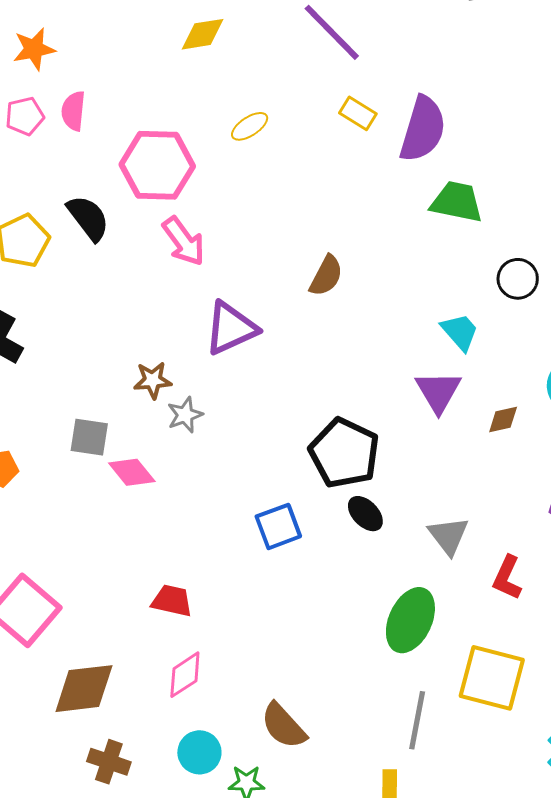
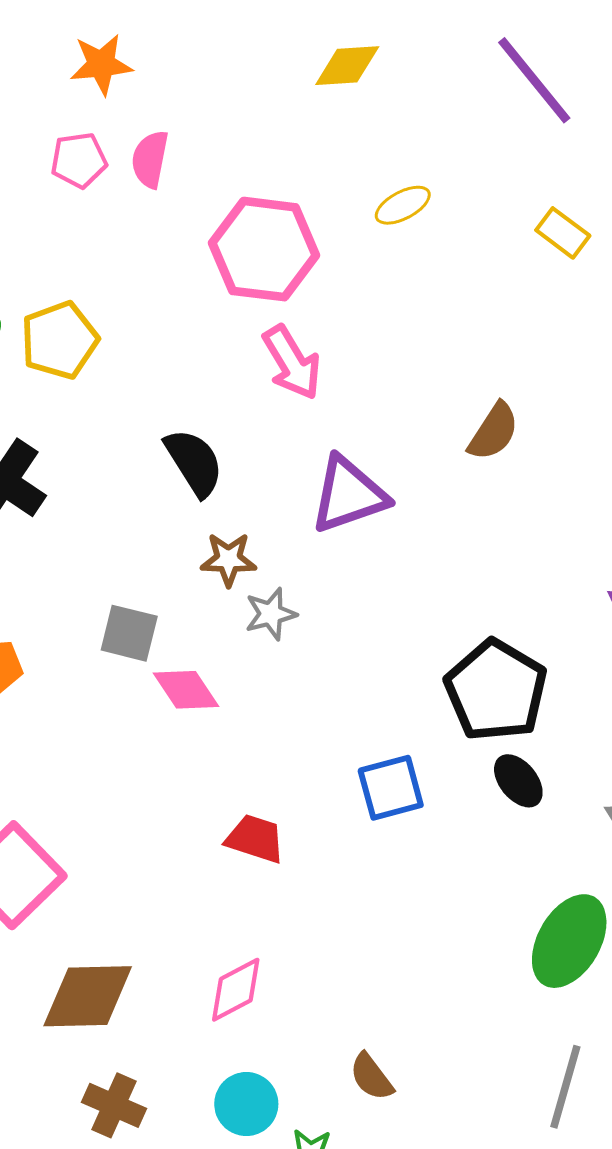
yellow rectangle: (358, 113) -> (563, 233), moved
black semicircle: (88, 218) -> (194, 462), moved
red trapezoid: (172, 601) -> (255, 839), moved
brown semicircle: (283, 726) -> (371, 1077), size x0.7

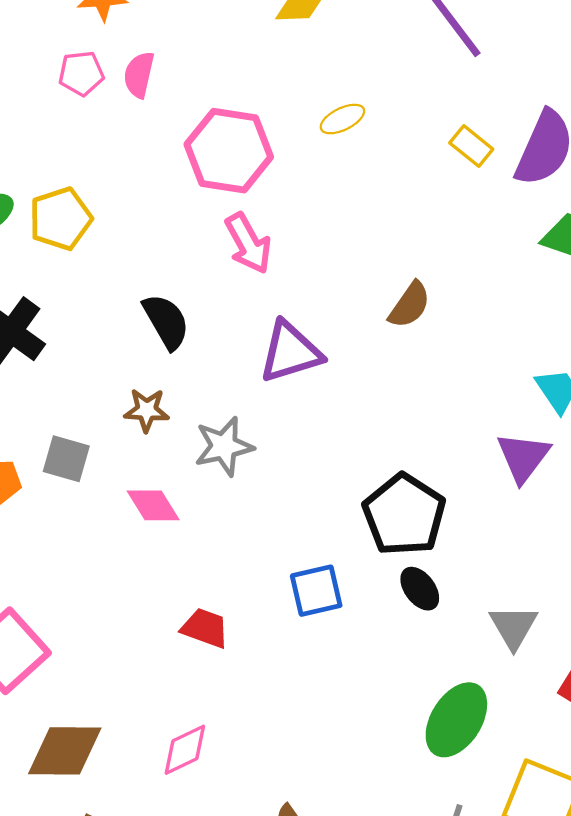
brown star: (228, 559) -> (147, 410), moved
gray star: (271, 614) -> (224, 446), size x1.4
gray square: (129, 633) -> (66, 459), moved

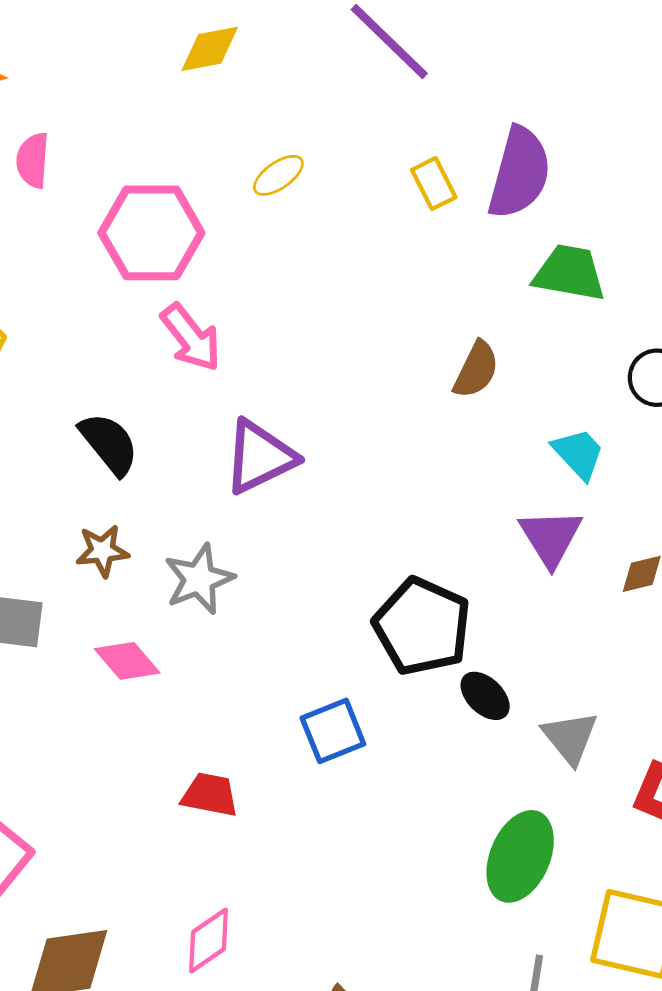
yellow rectangle: (471, 146) -> (434, 184), turned 33
brown semicircle: (410, 305) -> (476, 370), moved
black ellipse: (420, 589) -> (485, 696), moved

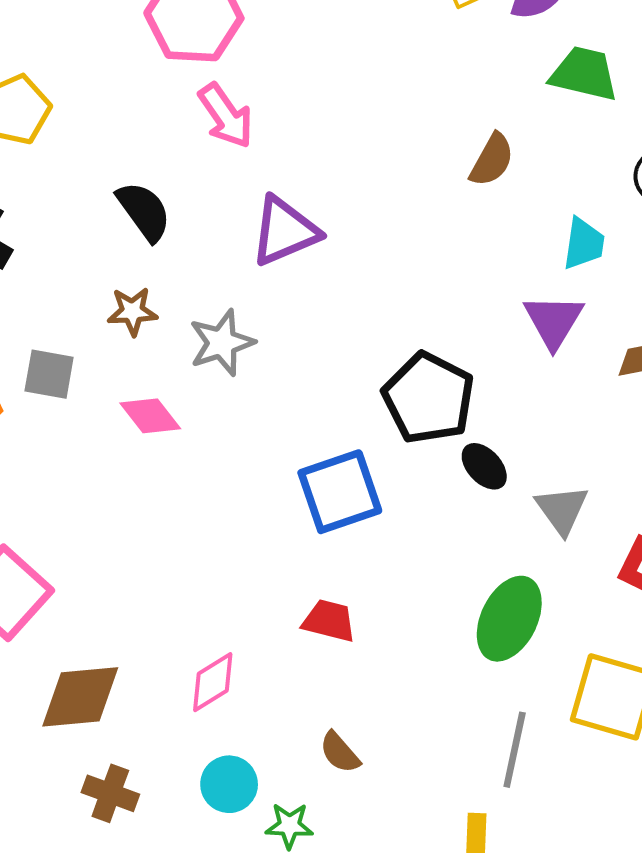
cyan trapezoid: (578, 454) -> (584, 244), turned 48
blue square: (333, 731) -> (340, 492), size x1.4
red trapezoid: (210, 795) -> (329, 621), moved

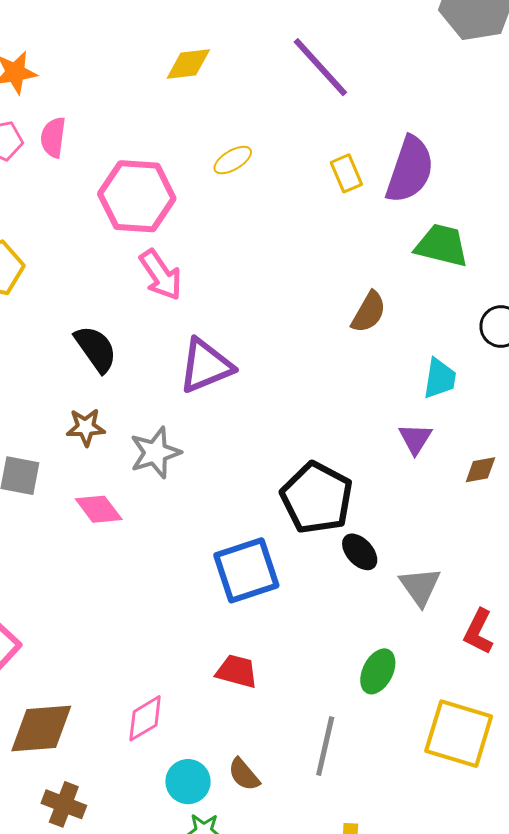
purple triangle: (554, 321) -> (415, 439), size x0.7
green ellipse: (509, 619) -> (378, 671), size x0.7
gray line: (515, 750) -> (325, 746), moved
cyan circle: (229, 784) -> (188, 782), moved

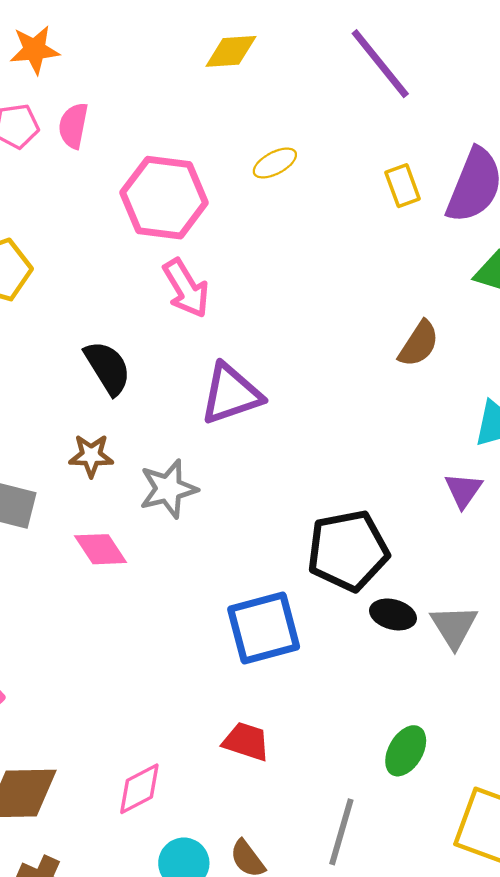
black pentagon: (317, 498) -> (348, 551), turned 30
black ellipse: (360, 552) -> (393, 614), turned -36
gray triangle: (420, 586) -> (454, 626), moved

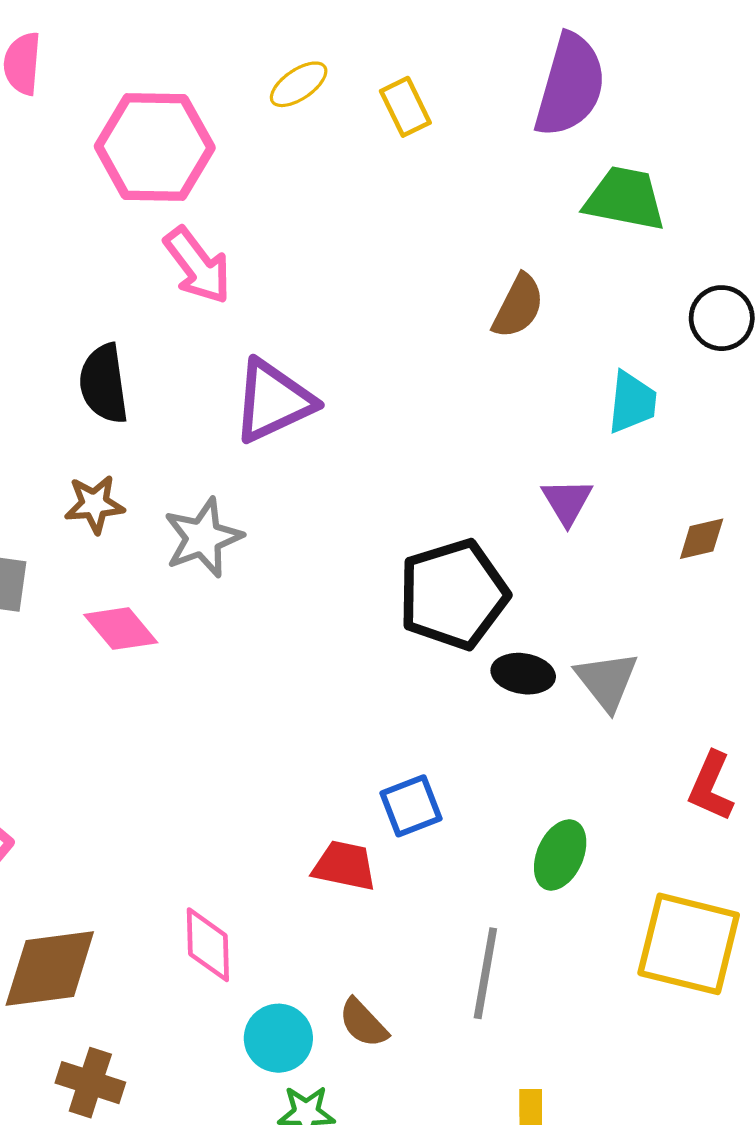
yellow rectangle: (403, 186) -> (405, 107), moved
black semicircle: (108, 368) -> (104, 384), turned -150
purple triangle: (463, 490) -> (567, 502), moved
blue square: (264, 628) -> (411, 806), moved, size x0.6
pink diamond: (139, 789) -> (208, 945), turned -58

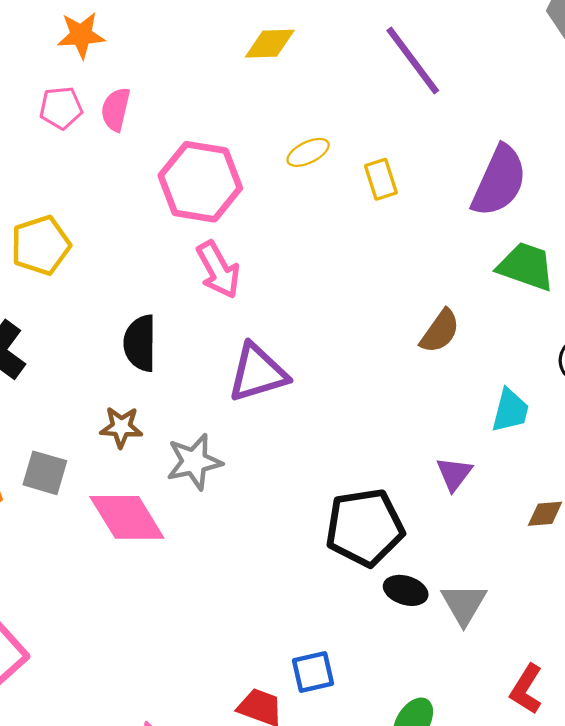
pink diamond: (121, 629) -> (127, 517), size x1.5

